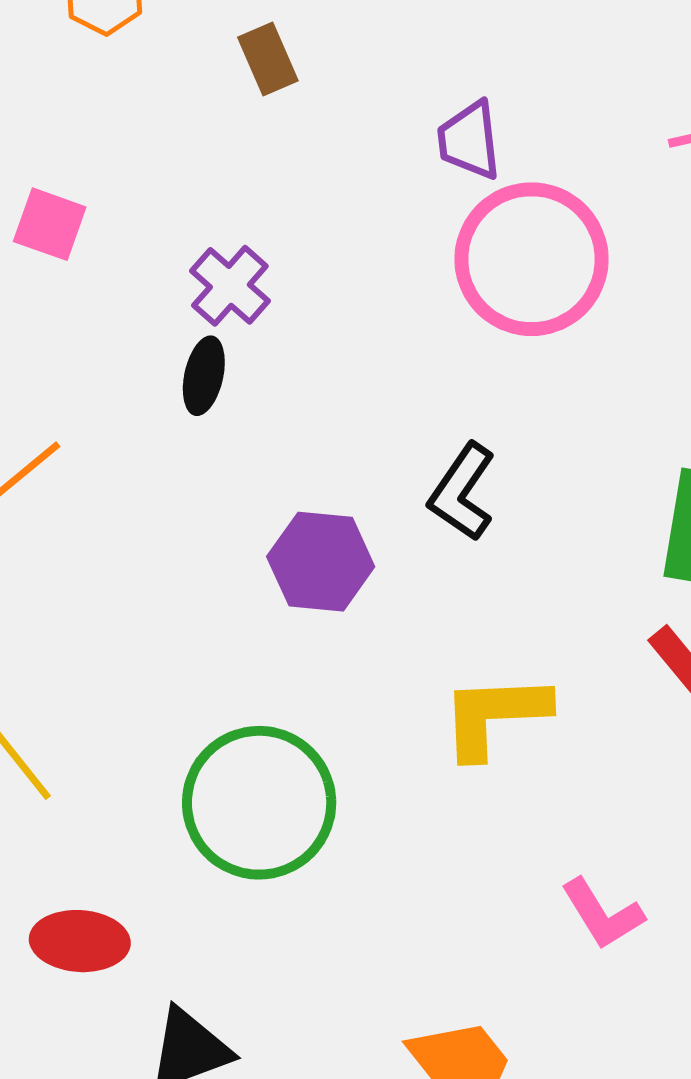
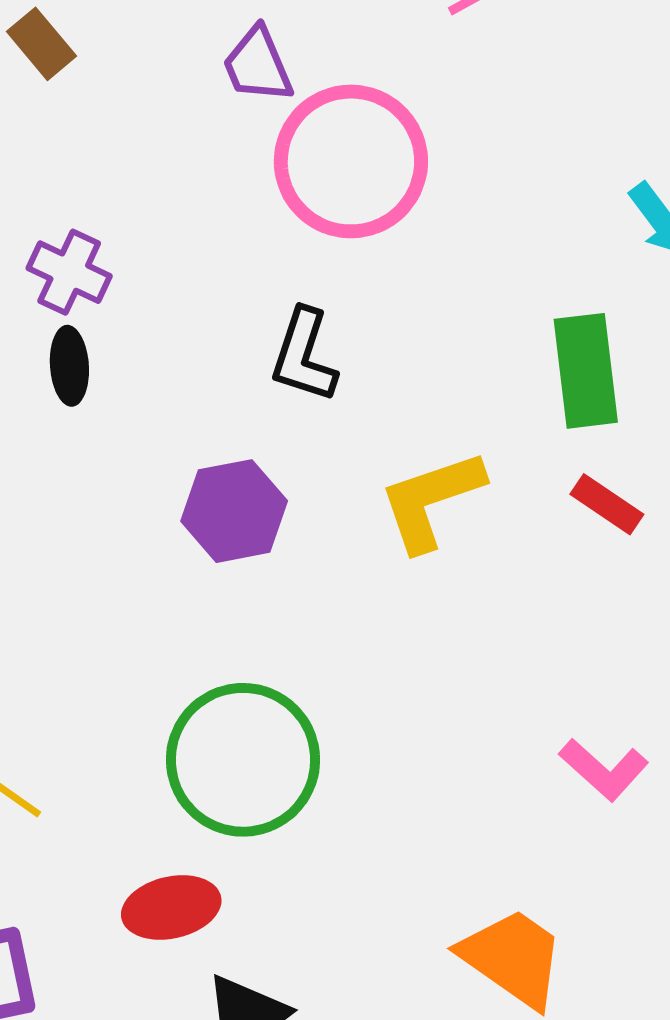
black L-shape: (462, 492) -> (304, 356), moved
yellow L-shape: (495, 715) -> (431, 500), moved
red ellipse: (80, 941) -> (171, 907), moved

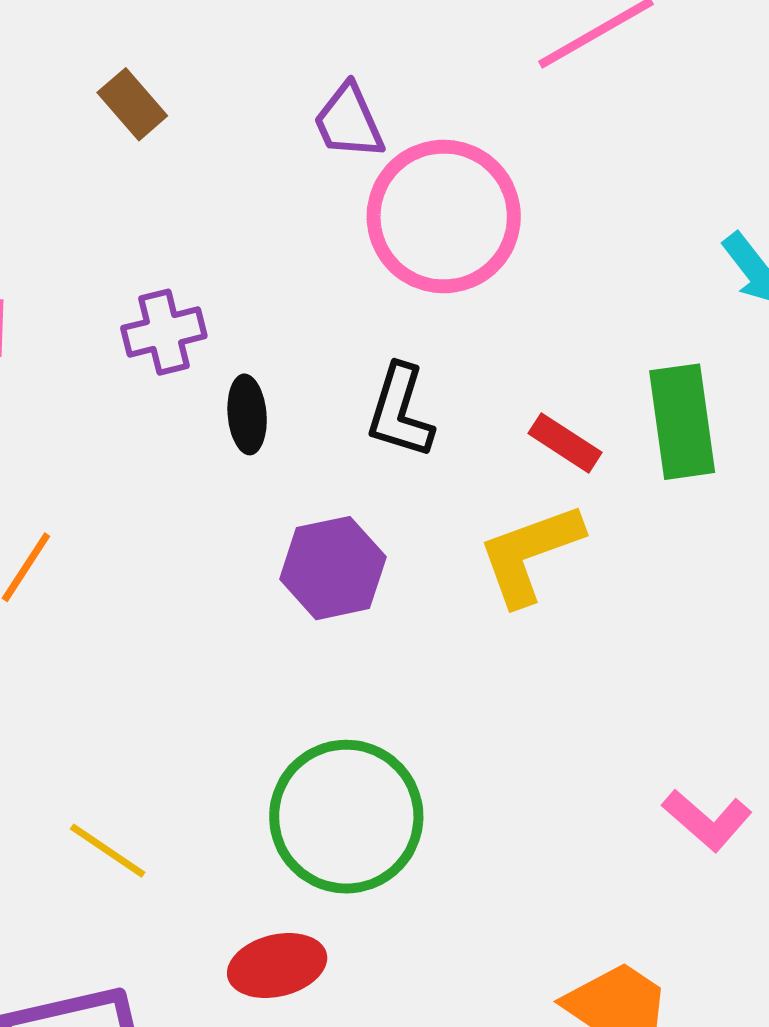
purple cross: (69, 272) -> (164, 332), turned -38
black ellipse: (69, 366) -> (247, 414), moved
red rectangle: (607, 504) -> (565, 443), moved

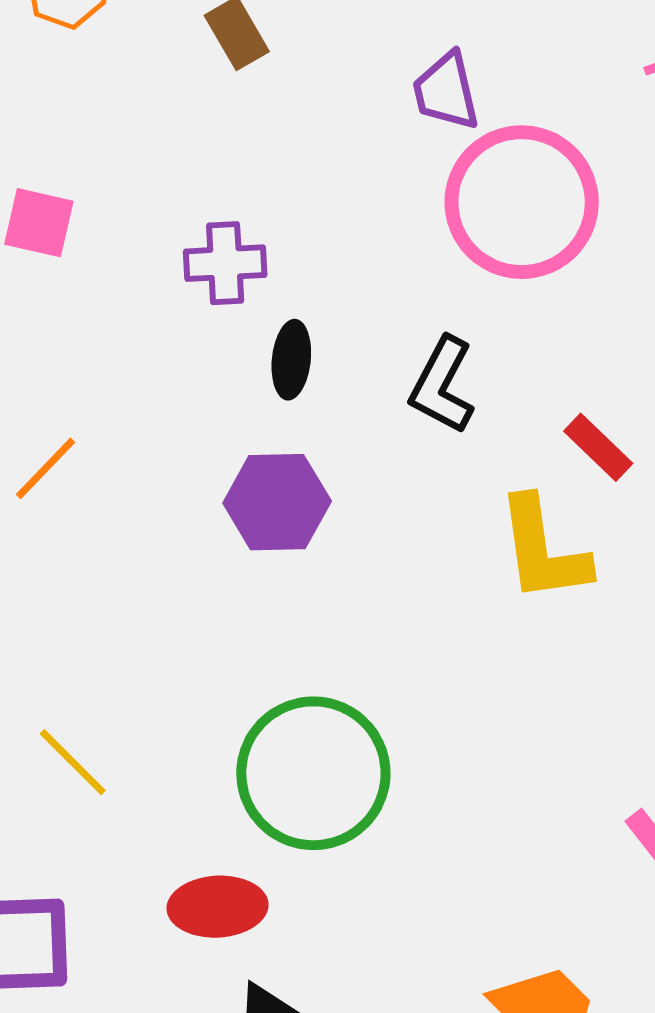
yellow L-shape: (530, 554) -> (543, 550), turned -89
purple hexagon: (333, 568) -> (277, 502), moved

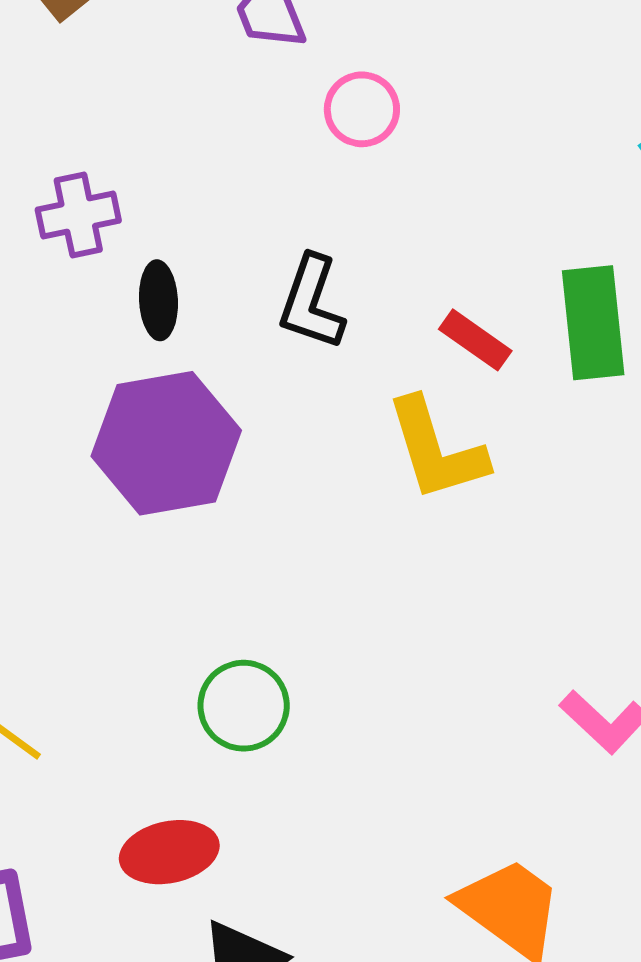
pink circle: (522, 202) -> (362, 109), size x0.5
purple hexagon: (277, 502) -> (166, 443), size x1.4
green circle: (313, 773) -> (244, 706), size x0.6

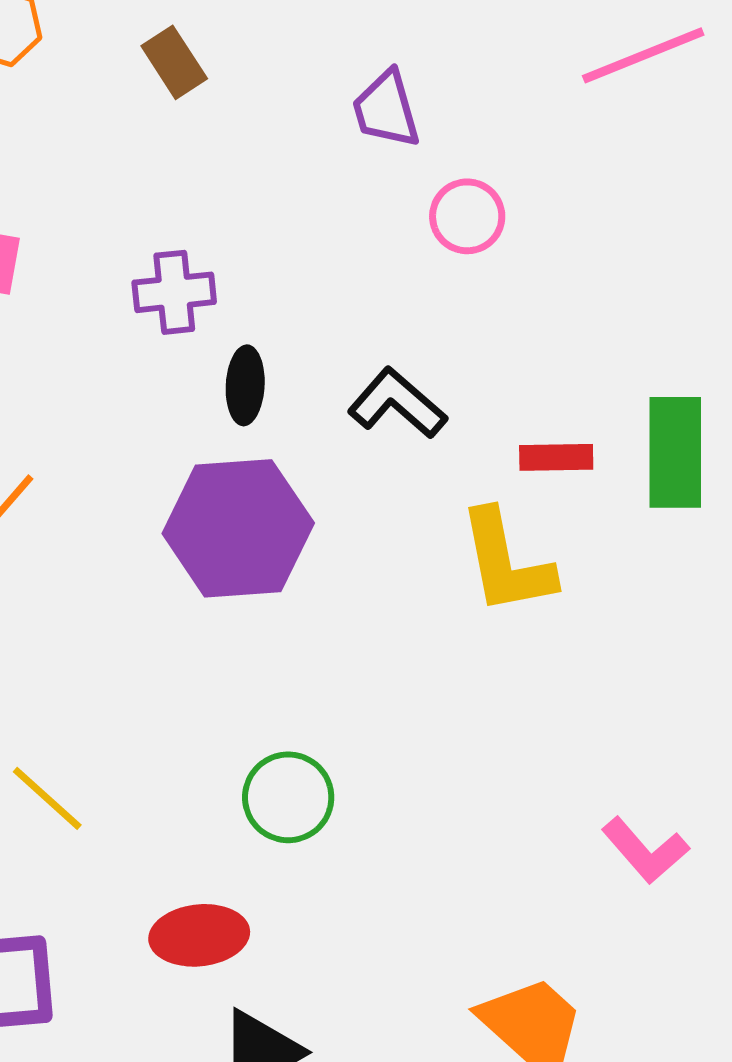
black L-shape: (312, 303) -> (397, 403), turned 106
red rectangle: (475, 340) -> (556, 457), turned -42

